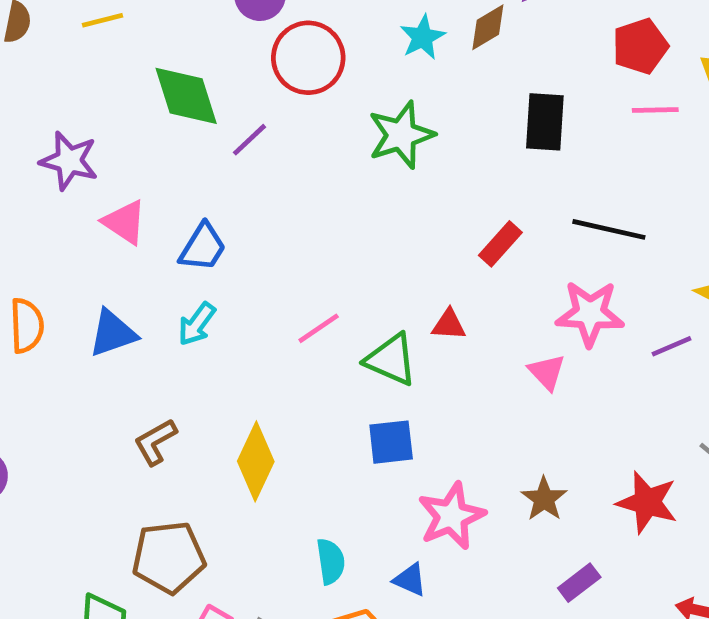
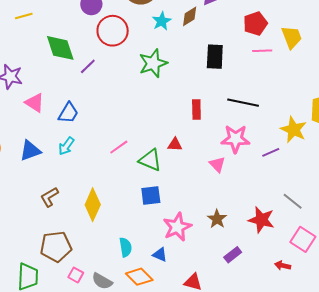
red rectangle: (500, 244) -> (196, 109), turned -42

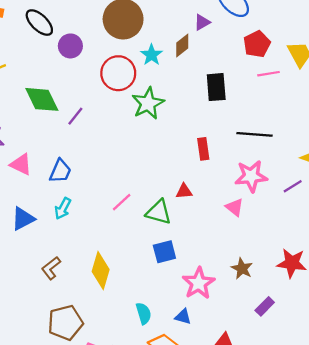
red circle: (113, 31) -> (118, 73), moved

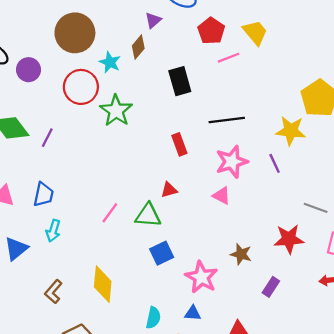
purple line: (293, 186) -> (275, 163), turned -72
cyan semicircle: (144, 313) -> (153, 318), turned 40

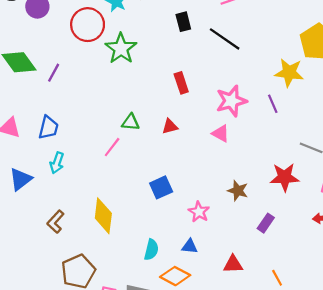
black rectangle: (180, 81) -> (183, 22), size x0.7
black line: (227, 120) -> (225, 39), moved, turned 40
green triangle: (148, 215) -> (131, 122), moved, size x0.7
pink star: (201, 277) -> (199, 212), size x0.7

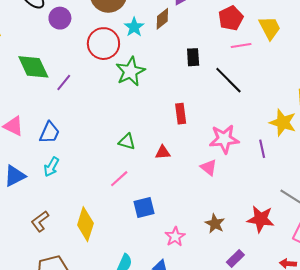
pink line: (112, 147) -> (119, 179), moved

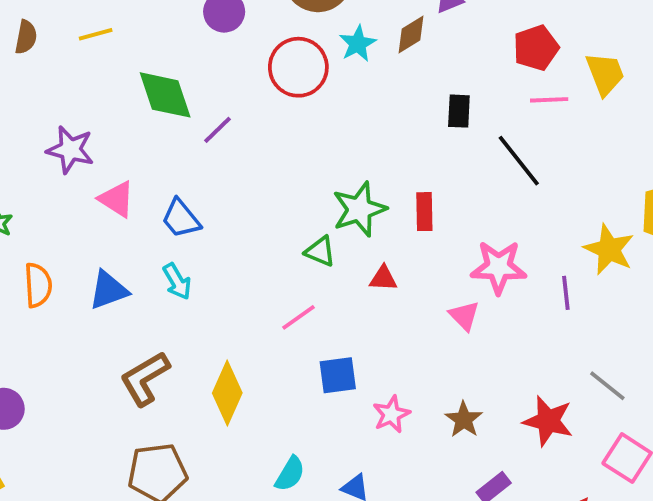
green star: (130, 71) -> (359, 209), moved
blue trapezoid: (49, 133) -> (181, 219), turned 110
cyan arrow: (51, 167) -> (177, 281), turned -66
brown L-shape: (40, 221) -> (145, 378), size x1.4
pink star: (175, 237) -> (391, 414), moved

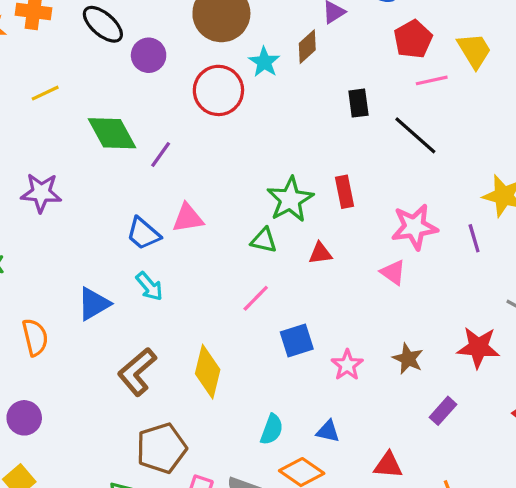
pink triangle: (117, 199) -> (188, 218), moved, turned -32
orange semicircle: (38, 285) -> (35, 337), moved

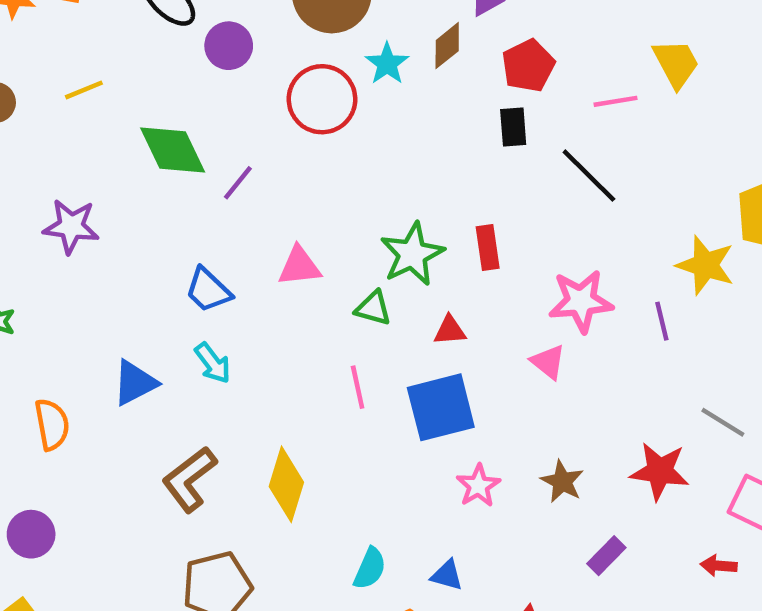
red pentagon: (413, 39) -> (528, 66), moved
pink triangle: (188, 218) -> (299, 266), moved
pink line: (256, 298) -> (358, 387), turned -60
blue square: (297, 341) -> (441, 407), moved, size x1.5

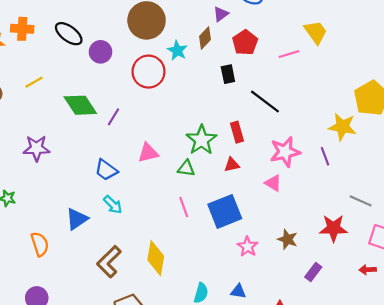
black rectangle: (513, 127) -> (228, 74), moved
black line: (589, 176) -> (265, 101), moved
red triangle: (450, 330) -> (232, 165), moved

